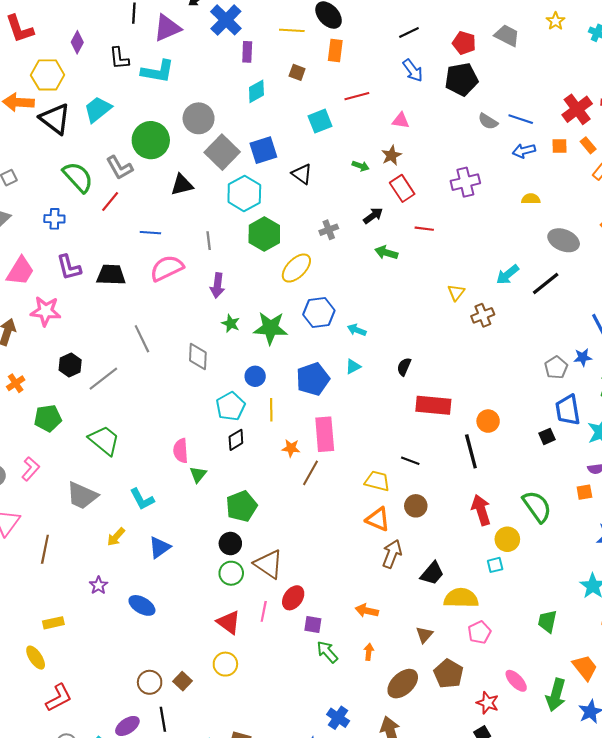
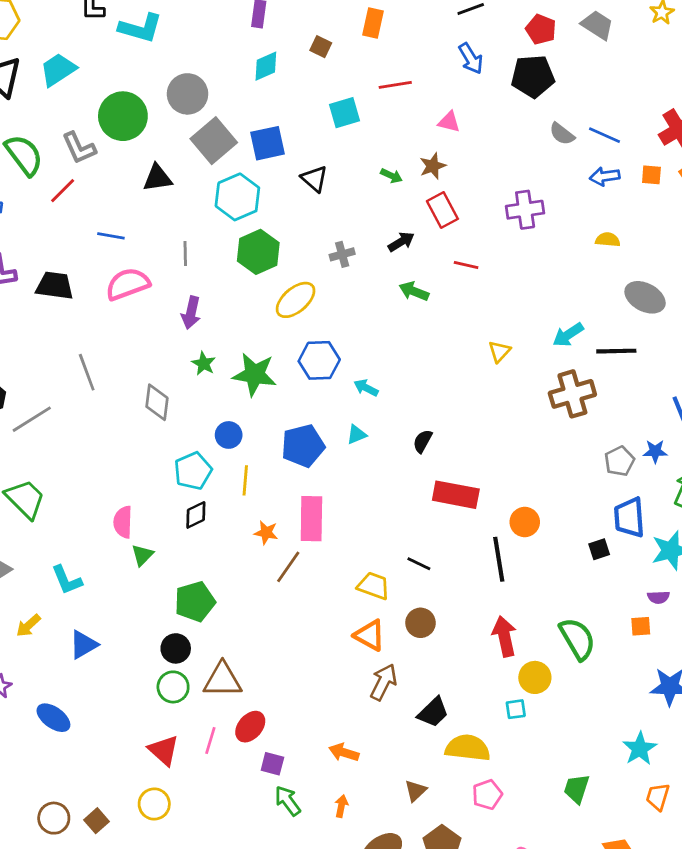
black line: (546, 284) -> (616, 351), turned 32
brown cross: (483, 315) -> (572, 394), moved, size x1.5
brown triangle: (269, 564) -> (223, 680), turned -40

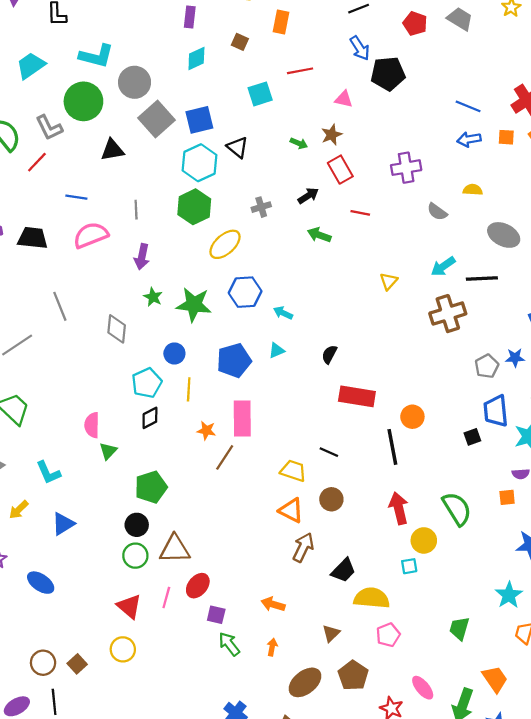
cyan L-shape: (140, 28) -> (96, 56), moved
black pentagon: (533, 76) -> (388, 74), moved
gray semicircle: (562, 134) -> (437, 212), moved
cyan hexagon: (237, 197) -> (200, 163), moved

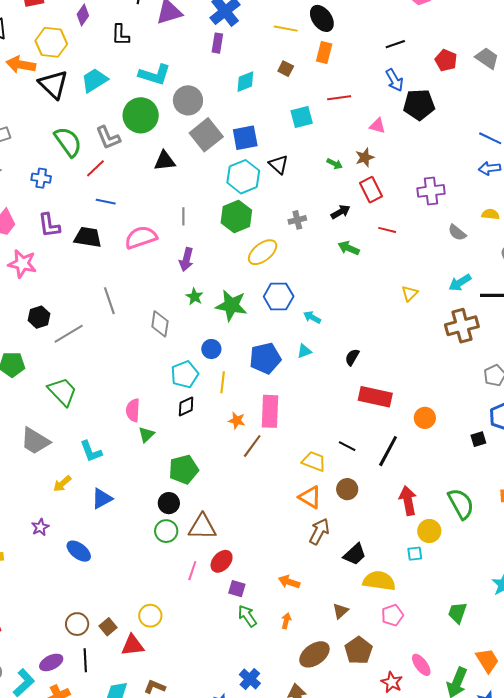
purple rectangle: (190, 17) -> (217, 43), moved
blue line: (76, 197) -> (106, 202), moved
black line: (392, 447) -> (388, 451), moved, turned 36
red triangle: (129, 606) -> (133, 645), moved, turned -50

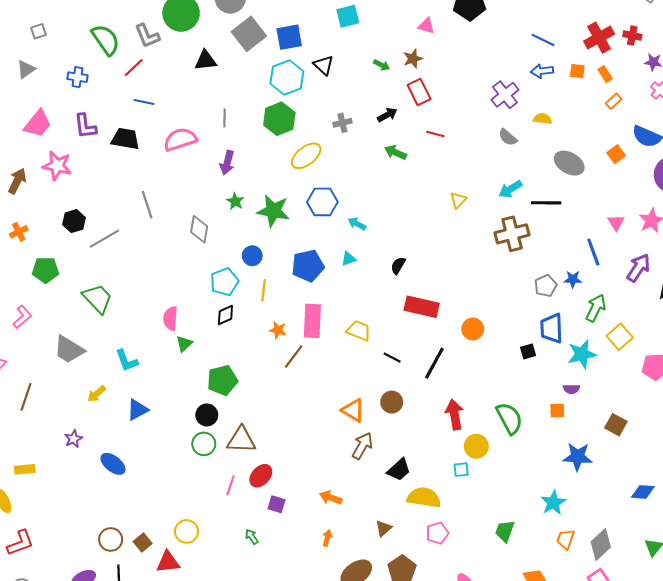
purple cross: (431, 191) -> (505, 95), moved, turned -32
yellow trapezoid: (314, 461) -> (359, 331), moved
green arrow: (247, 616) -> (252, 537), moved, size x0.7

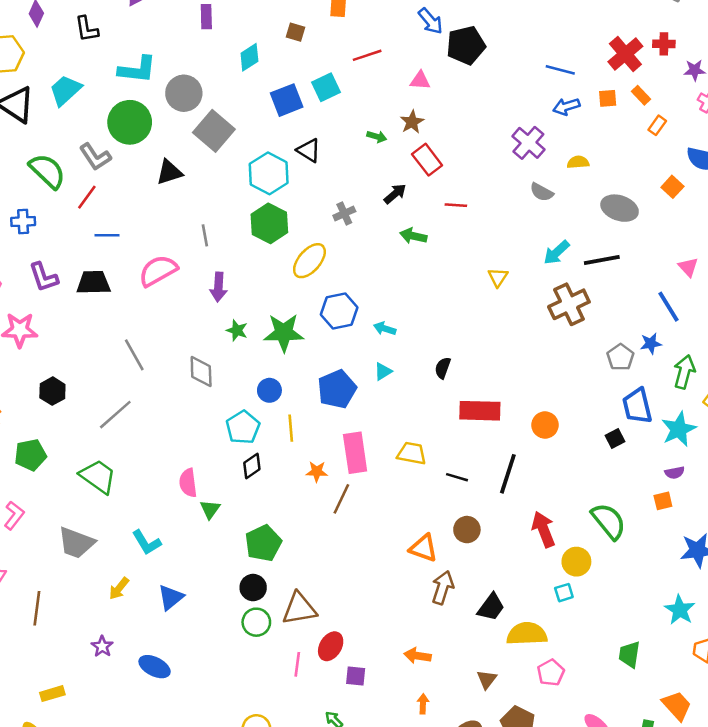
blue square: (289, 37) -> (287, 100), moved
gray line: (105, 239) -> (115, 415), moved

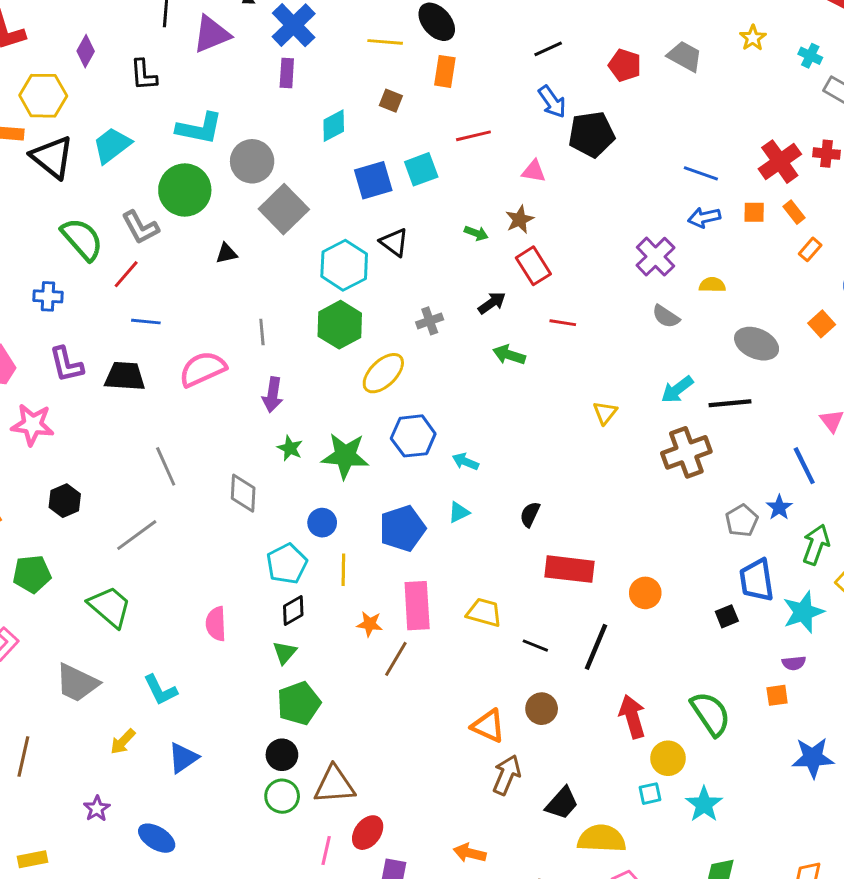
black triangle: (169, 172) -> (227, 253), size x0.7
blue star: (651, 343) -> (779, 507), turned -30
green triangle: (210, 509) -> (285, 653), moved
cyan star: (680, 610) -> (704, 804), moved

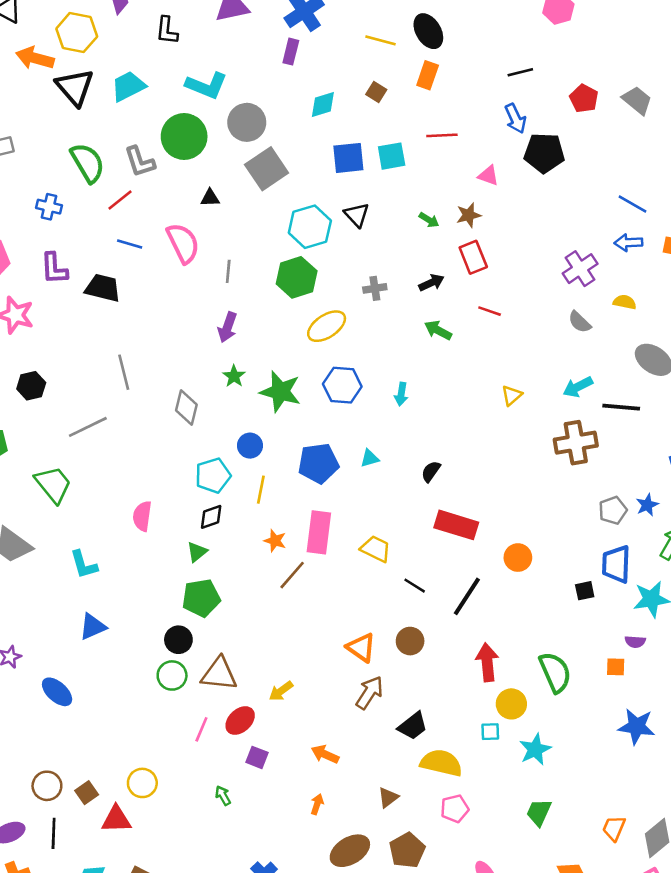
pink semicircle: (203, 369) -> (183, 243), moved, turned 78
cyan arrow: (465, 462) -> (401, 394), moved, turned -115
yellow arrow: (123, 742) -> (281, 691), moved

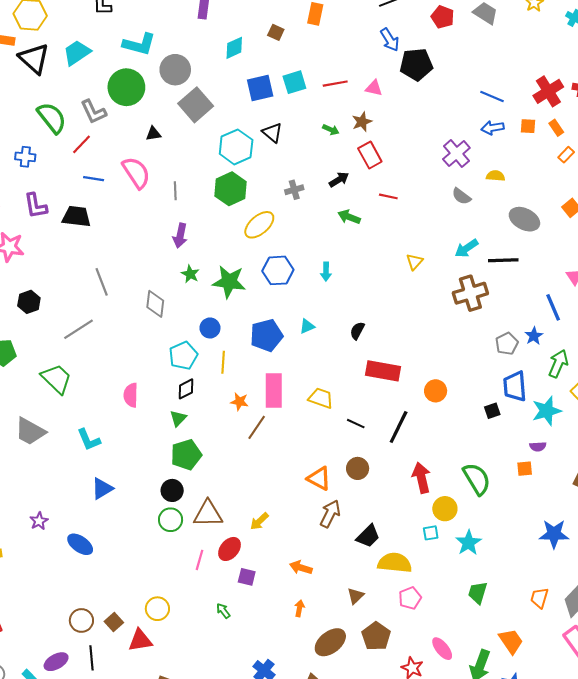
red line: (442, 135) -> (335, 84), moved
blue star: (637, 726) -> (554, 534), moved

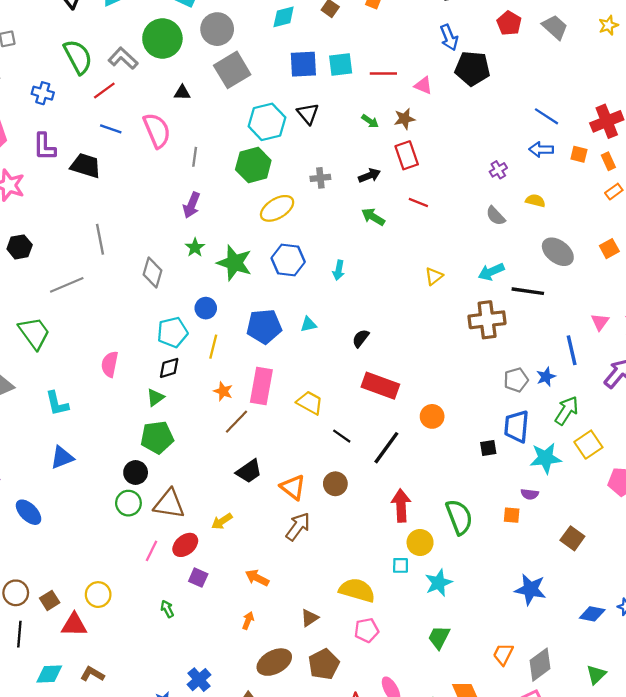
gray L-shape: (93, 112) -> (123, 58), turned 148
purple cross: (456, 154) -> (498, 170), size x0.6
black trapezoid: (368, 536) -> (249, 471), moved

